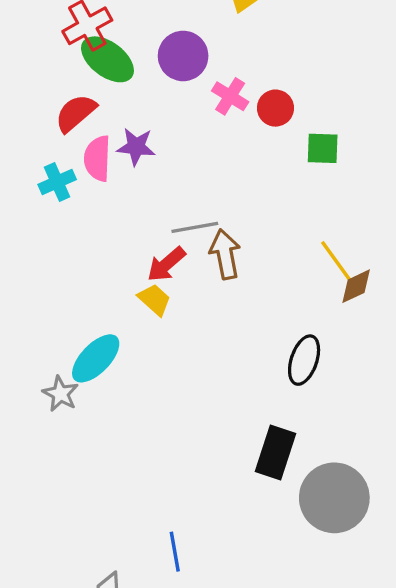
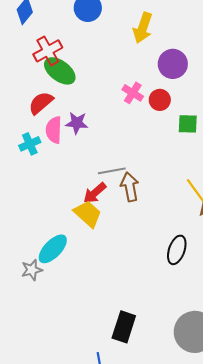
purple circle: (183, 56) -> (173, 64), moved
yellow trapezoid: (155, 300) -> (88, 214), size x1.4
gray star: (60, 394) -> (32, 270), turned 30
black rectangle: (275, 452) -> (124, 327), moved

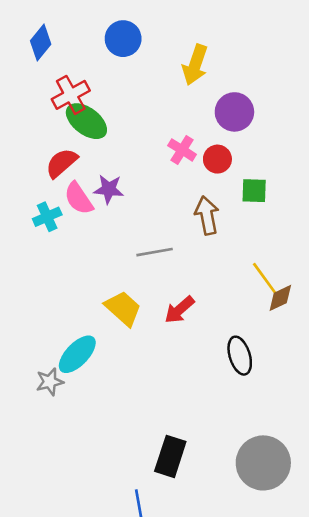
pink semicircle: (54, 130) -> (79, 198), turned -36
brown arrow: (130, 187) -> (207, 215), moved
red arrow: (95, 193) -> (179, 310), moved
black ellipse: (177, 250) -> (240, 356), turned -36

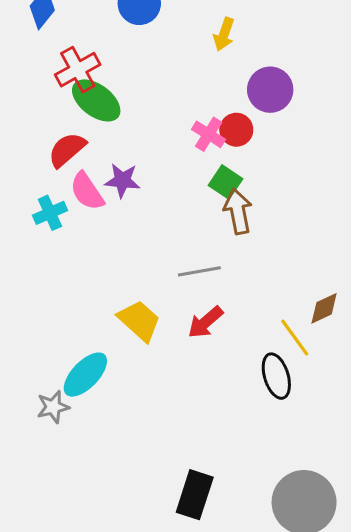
yellow arrow: (195, 65) -> (224, 34), size x0.7
red circle: (217, 159) -> (236, 130), moved
green square: (254, 191) -> (226, 182), moved, turned 32
gray line: (155, 252) -> (199, 271), moved
yellow line: (265, 278) -> (295, 338), moved

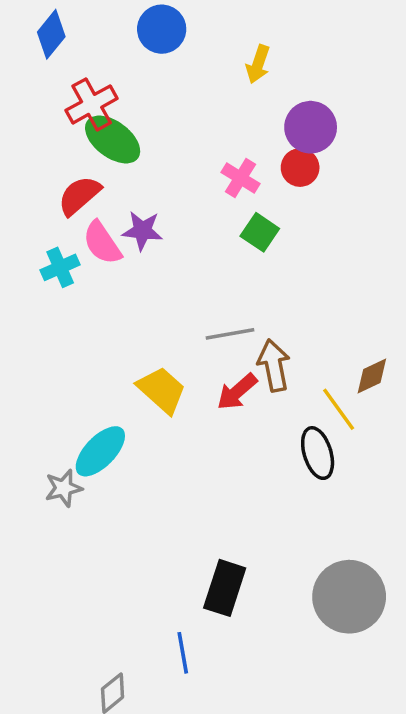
red circle: (236, 130) -> (300, 168), moved
brown arrow: (238, 211) -> (274, 365), moved

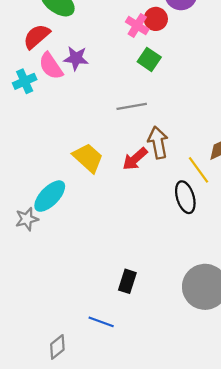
red circle: (300, 168) -> (156, 19), moved
gray line: (230, 334) -> (132, 106), moved
black rectangle: (225, 588) -> (127, 281), size x0.7
blue line: (183, 653) -> (101, 322), turned -60

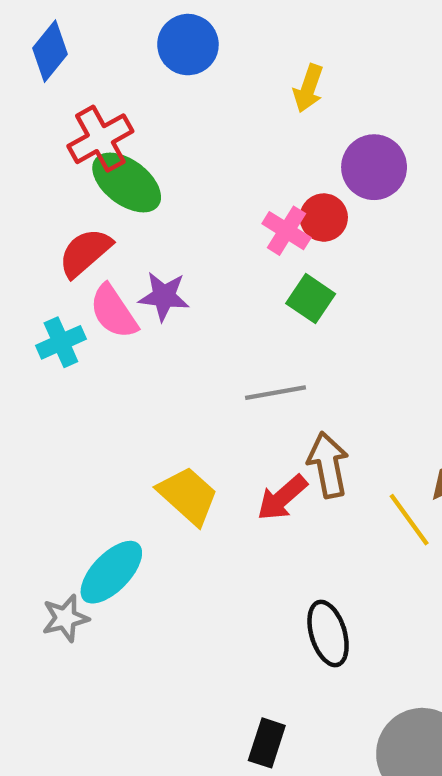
black ellipse: (185, 197) -> (328, 633), moved

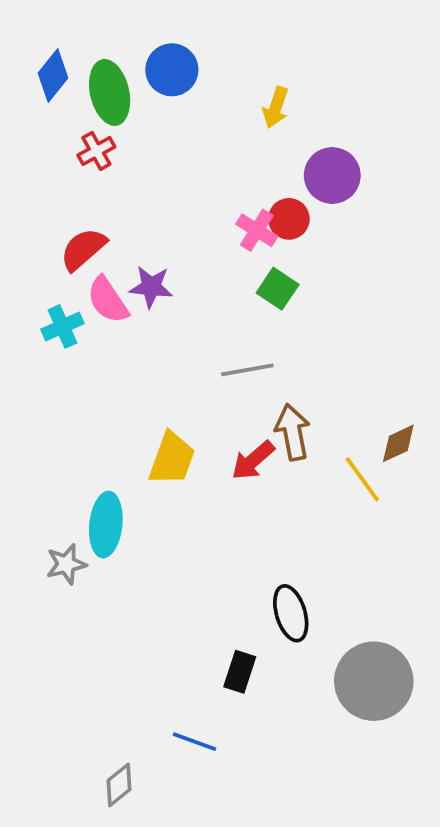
red cross: (100, 139) -> (96, 151), size x0.7
green ellipse: (127, 182) -> (110, 92), moved, turned 40
yellow trapezoid: (188, 496) -> (172, 459), turned 68
cyan ellipse: (111, 572) -> (106, 525), turned -38
black ellipse: (328, 633) -> (291, 613), moved

